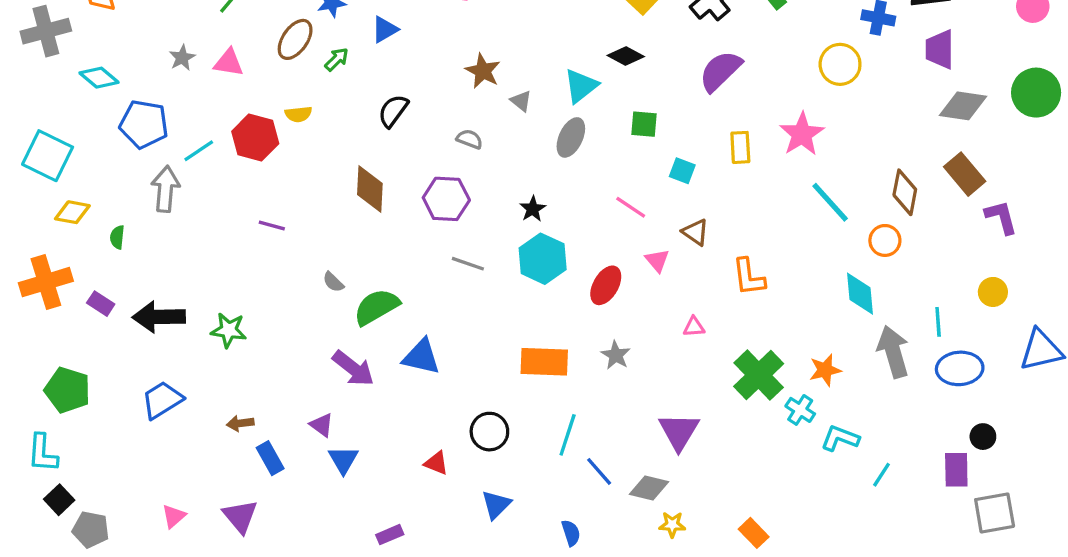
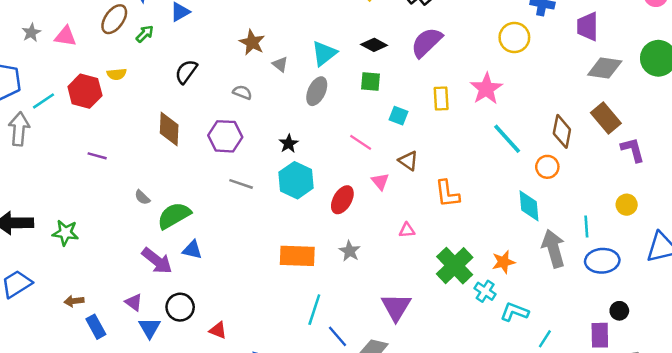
black diamond: (626, 56) -> (374, 45), moved
blue triangle: (421, 357) -> (192, 250), moved, size x0.7
black circle: (489, 432) -> (180, 307), moved

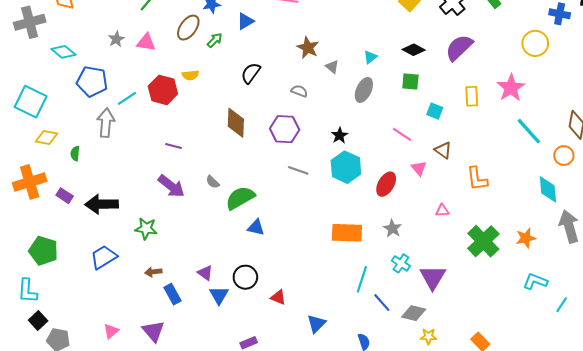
cyan triangle: (324, 53) -> (370, 57), size x0.6
green star: (65, 233) -> (146, 229), moved
purple arrow: (157, 261) -> (171, 186), moved
cyan cross: (485, 291) -> (401, 263), moved

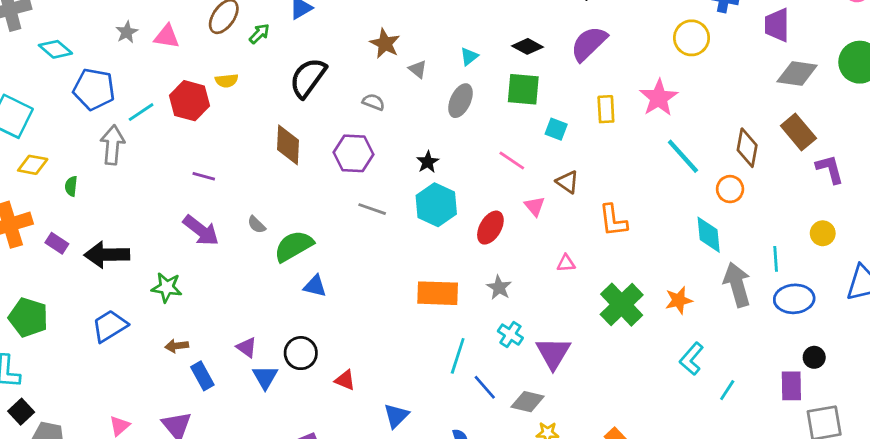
black semicircle: (251, 73) -> (308, 78), size x1.4
green square: (410, 81) -> (523, 89), size x1.4
cyan L-shape: (535, 281) -> (692, 359), turned -70

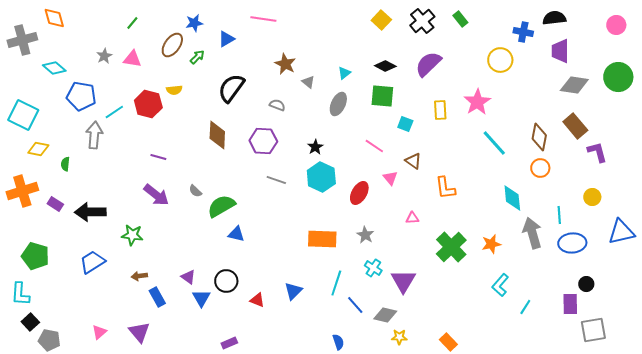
orange circle: (730, 189) -> (540, 168), moved
blue triangle: (396, 416) -> (293, 291), moved

